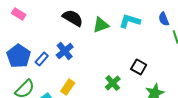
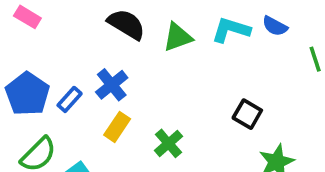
blue semicircle: (164, 19) -> (275, 26), moved, turned -40
green cross: (113, 83) -> (169, 143), moved
yellow rectangle: (68, 87) -> (117, 127), moved

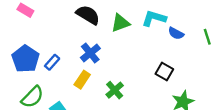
blue semicircle: (275, 26) -> (176, 33), moved
blue cross: (112, 85) -> (90, 53), moved

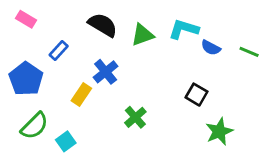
green line: (207, 37) -> (249, 52), turned -49
blue rectangle: (52, 62) -> (59, 50), moved
yellow rectangle: (82, 80) -> (81, 95), moved

